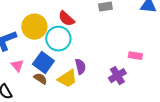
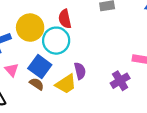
red semicircle: (66, 19) -> (65, 19), turned 36

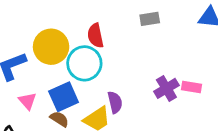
blue square: (40, 67) -> (64, 97), turned 30
purple cross: (120, 81) -> (166, 88), moved

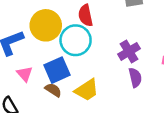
purple cross: (166, 88) -> (129, 51), moved
purple semicircle: (115, 102) -> (135, 78), moved

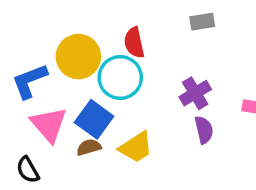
blue square: (57, 70) -> (94, 119), turned -30
pink triangle: (25, 74) -> (49, 125), size x1.6
brown semicircle: (53, 90) -> (89, 147), turned -49

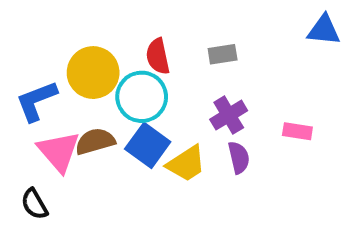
gray rectangle: (202, 22) -> (223, 54), moved
blue square: (94, 119) -> (148, 145), moved
brown semicircle: (89, 147) -> (95, 141), moved, size x1.4
yellow trapezoid: (136, 147) -> (186, 164), moved

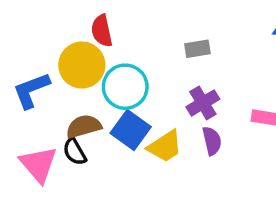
red semicircle: (158, 56) -> (102, 31), moved
pink triangle: (59, 151) -> (38, 164), moved
black semicircle: (34, 204) -> (75, 152), moved

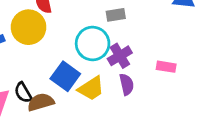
cyan circle: (125, 87) -> (93, 43), moved
brown semicircle: (84, 126) -> (41, 102), moved

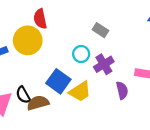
gray rectangle: (116, 15) -> (100, 30), turned 42
cyan circle: (93, 43) -> (81, 54), size x0.6
purple semicircle: (127, 84) -> (122, 90), moved

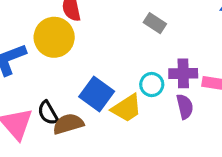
cyan circle: (81, 54) -> (152, 85), moved
purple cross: (104, 64) -> (183, 73), moved, turned 30

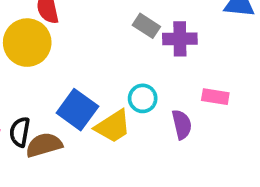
purple cross: (183, 73) -> (180, 39), moved
black semicircle: (48, 113) -> (20, 132), turned 40

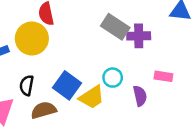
gray rectangle: (146, 26) -> (115, 27), size x1.5
black semicircle: (20, 132) -> (27, 85), moved

